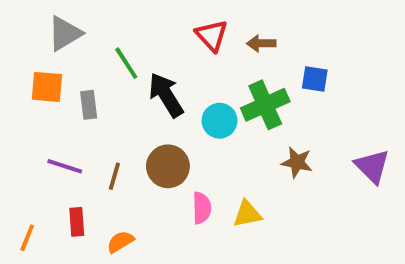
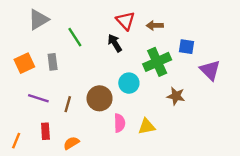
orange square: (47, 87) -> (24, 63), moved, turned -30
black arrow: (166, 95) -> (115, 43), moved, size x0.7
cyan circle: (220, 121) -> (129, 83), moved
purple triangle: (372, 166) -> (210, 70), moved

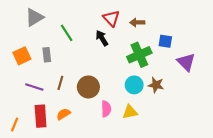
cyan circle: (129, 83) -> (134, 85), moved
brown line: (68, 104) -> (60, 83), moved
red rectangle: (45, 131) -> (41, 116), size x1.5
orange semicircle: (71, 143) -> (63, 114), moved

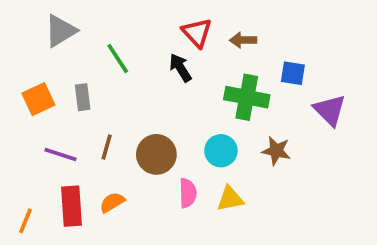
green cross: (139, 55) -> (247, 97), turned 35
cyan circle: (134, 85) -> (221, 151), moved

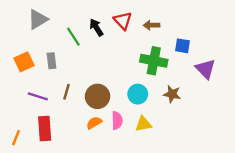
black arrow: (180, 68) -> (96, 27), moved
orange semicircle: (112, 202) -> (94, 123), moved

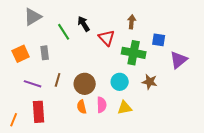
red triangle: (123, 21) -> (107, 38), moved
brown arrow: (151, 25) -> (132, 22), turned 96
purple triangle: (205, 69) -> (179, 60), turned 36
orange semicircle: (94, 123) -> (82, 107), turned -72

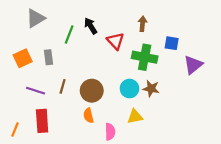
green line: (64, 32) -> (69, 35), turned 54
brown star: (150, 82) -> (151, 89), moved
pink semicircle: (102, 105) -> (110, 132), moved

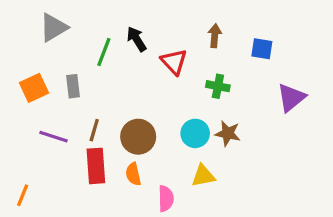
blue square: (172, 43) -> (262, 49), moved
green cross: (145, 57) -> (218, 86), size x0.6
red rectangle: (42, 121) -> (96, 166), moved

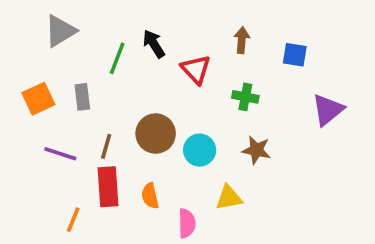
cyan circle: (195, 133) -> (200, 150), moved
brown circle: (138, 137) -> (156, 134), moved
orange line: (23, 195) -> (73, 220), moved

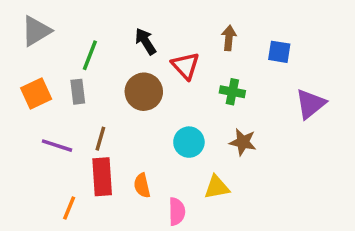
gray triangle: (60, 31) -> (36, 31), moved
green line: (117, 58) -> (90, 55), moved
brown circle: (156, 134) -> (144, 92), moved

